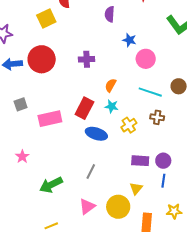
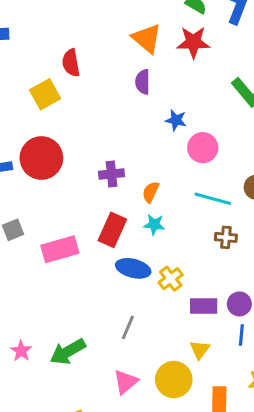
purple cross: (87, 59) -> (112, 174), moved
yellow cross: (129, 125) -> (171, 279), moved
pink star: (22, 157) -> (21, 351), moved

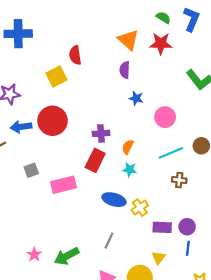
blue star: (176, 120) -> (136, 98), moved
cyan line: (213, 199) -> (171, 153), turned -40
red rectangle: (112, 230) -> (95, 160), moved

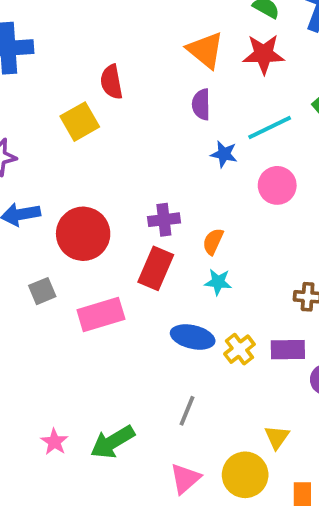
red circle: (53, 121) -> (83, 234), moved
cyan line: (171, 153) -> (270, 128), moved
purple rectangle: (162, 227) -> (288, 350), moved

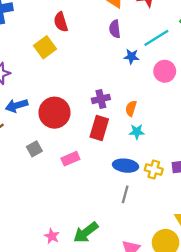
pink rectangle: (101, 315) -> (70, 159), size x0.7
yellow cross: (239, 349) -> (154, 170), turned -30
gray line: (187, 411) -> (125, 194), moved

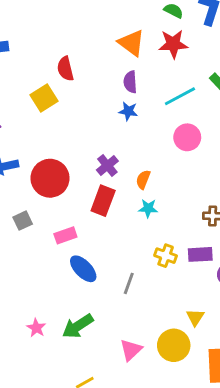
blue star: (131, 57) -> (128, 111), moved
purple cross: (101, 99) -> (107, 166), turned -30
blue ellipse: (126, 166) -> (83, 269), moved, turned 35

